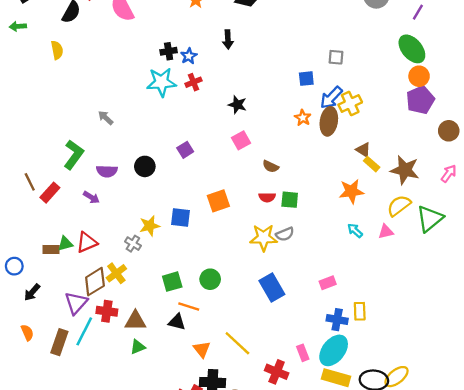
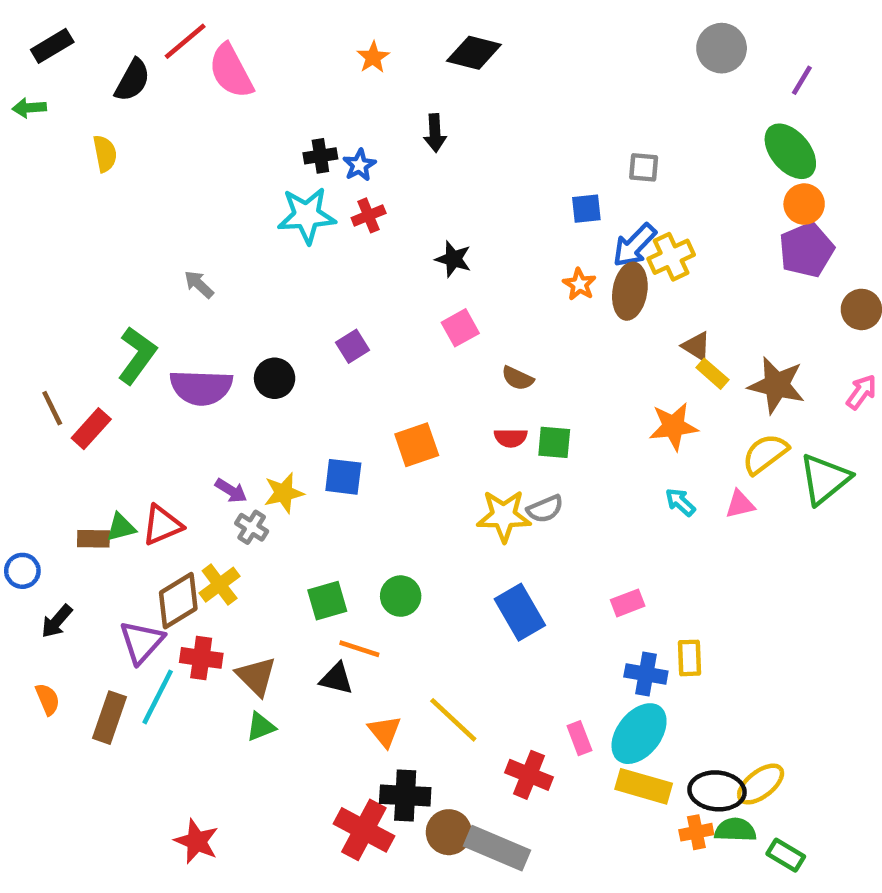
purple semicircle: (107, 171) -> (201, 387), size x1.5
purple arrow: (91, 197) -> (231, 491), moved
brown triangle: (135, 321) -> (256, 676), turned 45

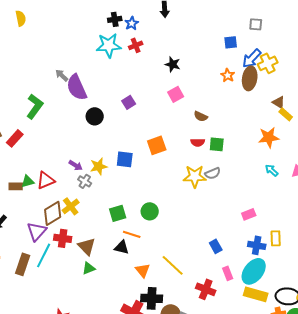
purple semicircle: (201, 387) -> (77, 87), moved, turned 64
blue rectangle: (520, 612) -> (216, 246), moved, size x0.6

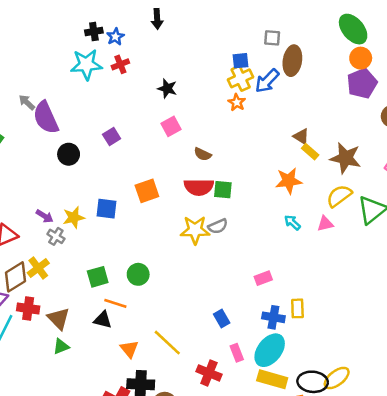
yellow cross: (268, 63) -> (241, 78), moved
brown ellipse: (250, 78) -> (292, 61), moved
red semicircle: (198, 142) -> (199, 187), size x1.6

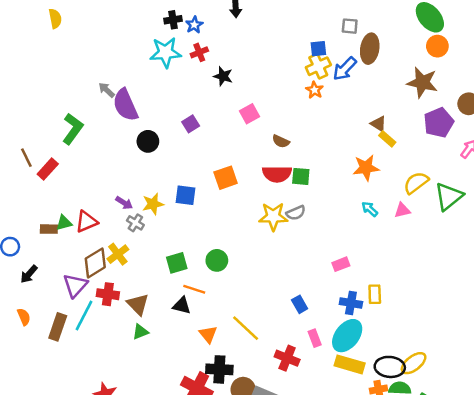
purple pentagon: (362, 83) -> (439, 123), moved
black star: (167, 88) -> (223, 76), moved
brown star: (345, 158) -> (422, 82), moved

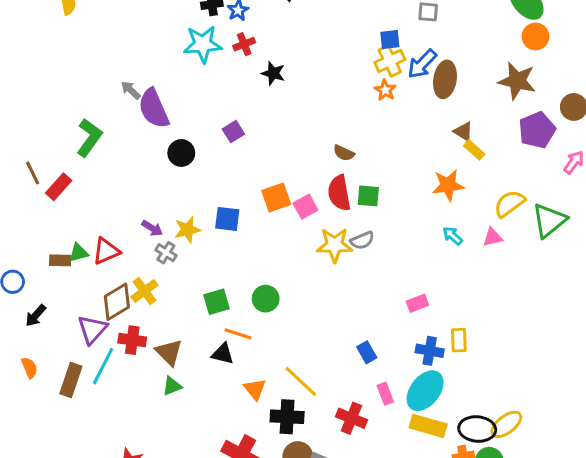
brown ellipse: (370, 49) -> (445, 79), moved
pink square: (249, 114) -> (305, 207), moved
red semicircle: (277, 174) -> (339, 193), turned 80
black cross: (219, 369) -> (287, 417), moved

